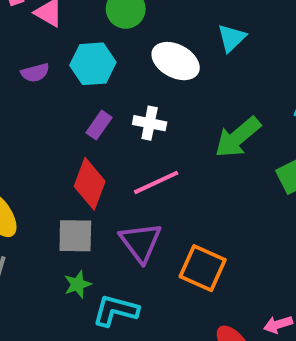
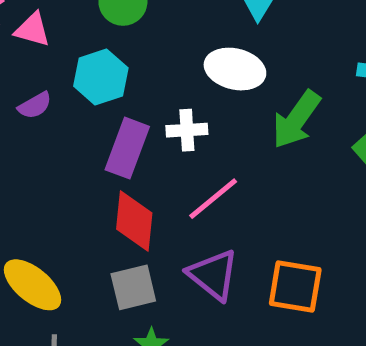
white ellipse: (176, 61) -> (235, 69), moved
purple rectangle: (99, 125) -> (127, 148), size x1.6

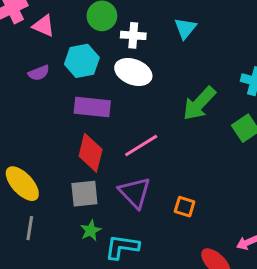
white ellipse: (235, 69) -> (133, 72), moved
white cross: (187, 130) -> (133, 35), moved
purple rectangle: (127, 148) -> (92, 107), turned 68
orange square: (295, 287) -> (185, 207), size x0.6

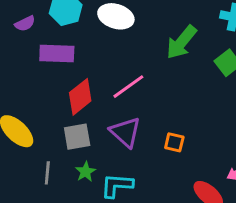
purple rectangle: (92, 107) -> (57, 53), moved
red diamond: (91, 153) -> (80, 97), turned 42
gray line: (30, 228) -> (47, 173), moved

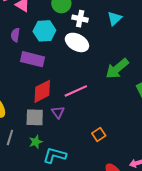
purple semicircle: (25, 24) -> (15, 35), turned 112
purple triangle: (125, 132) -> (58, 112), moved, size x0.6
orange square: (174, 142) -> (99, 134), turned 32

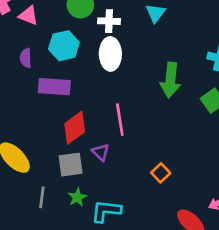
white ellipse: (77, 42) -> (110, 54), turned 70
green arrow: (117, 69) -> (170, 80), turned -35
pink line: (76, 91) -> (120, 120), turned -65

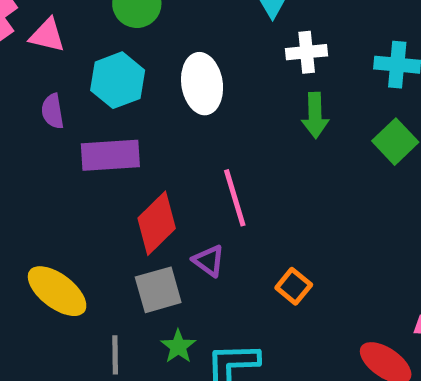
white cross: (109, 21) -> (307, 52), moved
green arrow: (170, 80) -> (315, 115), size x0.7
orange square: (161, 173) -> (294, 286), moved

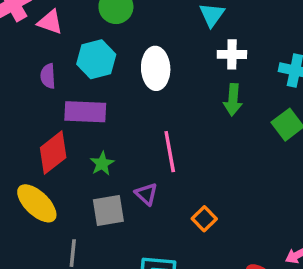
red diamond: (157, 223) -> (53, 153), moved
green star: (178, 346) -> (102, 164), moved

